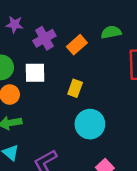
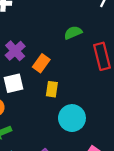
orange rectangle: (77, 45) -> (41, 63), moved

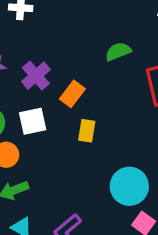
cyan circle: (72, 118) -> (129, 186), moved

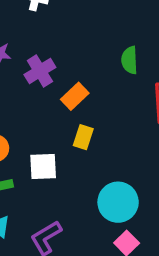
green semicircle: (118, 52) -> (130, 60), turned -80
white square: (33, 121) -> (43, 166), moved

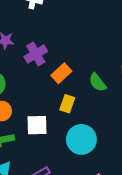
green semicircle: (130, 60) -> (97, 82), moved, turned -36
cyan circle: (118, 202) -> (81, 139), moved

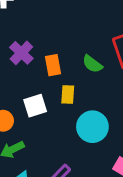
orange rectangle: (61, 73) -> (53, 65), turned -42
white square: (37, 125) -> (35, 106), moved

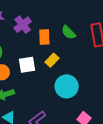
green semicircle: (92, 64) -> (68, 32), moved
yellow rectangle: (68, 94) -> (52, 60), turned 32

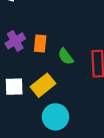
orange rectangle: (44, 37) -> (40, 44), moved
yellow rectangle: (52, 60) -> (43, 85), size x1.5

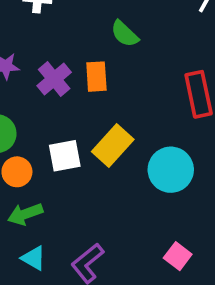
green semicircle: (66, 57) -> (125, 34), moved
cyan circle: (55, 117) -> (171, 170), moved

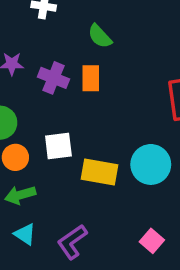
green semicircle: (125, 34) -> (100, 36), moved
purple cross: (54, 79) -> (54, 78), turned -32
yellow rectangle: (113, 146) -> (99, 172), moved, turned 54

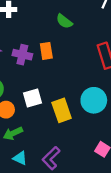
green semicircle: (100, 36) -> (64, 21), moved
yellow rectangle: (99, 172) -> (62, 110), turned 70

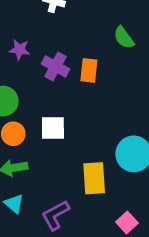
yellow rectangle: (62, 110) -> (94, 178), moved

